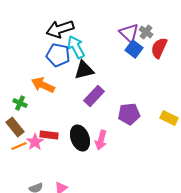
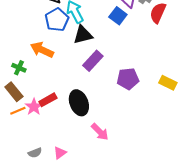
blue square: (134, 49) -> (118, 16), moved
blue pentagon: (58, 55) -> (57, 20), turned 30
red rectangle: (49, 135) -> (48, 100), turned -36
pink arrow: (101, 140) -> (100, 132), moved, turned -60

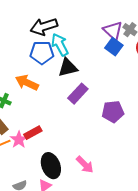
blue square: (118, 16) -> (114, 47), moved
blue pentagon: (57, 20) -> (42, 53), turned 30
black ellipse: (79, 103) -> (51, 166), moved

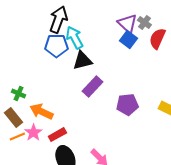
black arrow: (44, 27) -> (58, 20), turned 128
orange arrow: (27, 83) -> (41, 112), moved
red rectangle: (33, 133) -> (57, 135), moved

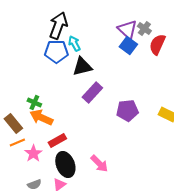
cyan arrow: (74, 38) -> (74, 43), size x0.7
green cross: (18, 94) -> (34, 102), moved
pink star: (33, 133) -> (33, 153), moved

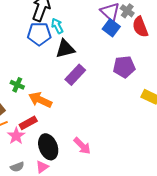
red semicircle: (157, 44) -> (140, 27), turned -45
purple pentagon: (127, 110) -> (124, 67), moved
orange arrow: (41, 117) -> (40, 100), moved
red rectangle: (57, 140) -> (28, 123), moved

